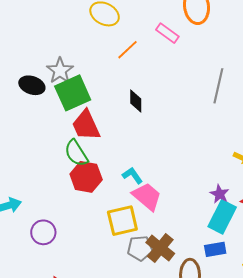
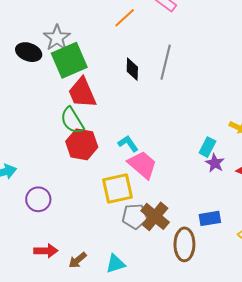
gray line: (218, 86) -> (166, 62), moved
cyan rectangle: (222, 217) -> (207, 147), moved, size x0.6

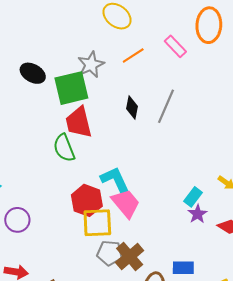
gray star: (57, 38) -> (91, 65), moved
red hexagon: (82, 144) -> (87, 200), moved
cyan L-shape: (128, 144) -> (115, 180), size x1.5

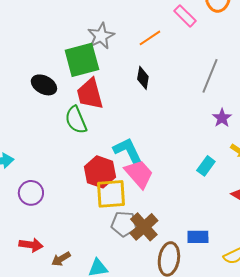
orange line: (133, 55) -> (150, 38), moved
black ellipse: (33, 73) -> (44, 85), moved
gray line: (166, 106) -> (210, 76), moved
purple star: (198, 214) -> (222, 118), moved

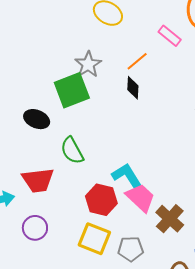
black diamond: (143, 78) -> (133, 88), moved
red trapezoid: (90, 94) -> (38, 180), moved, turned -76
yellow square: (111, 194) -> (94, 239), moved, turned 32
brown cross: (144, 227) -> (170, 219), moved

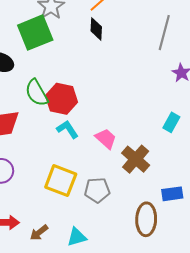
cyan L-shape: (127, 176) -> (67, 129), moved, size x0.7
pink trapezoid: (140, 198) -> (106, 139), size x0.7
red hexagon: (101, 200) -> (62, 99), moved

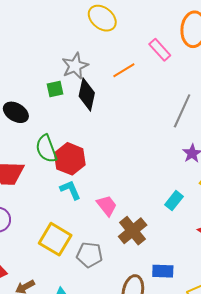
black diamond: (96, 29) -> (87, 95), moved, size x1.4
green square: (35, 33) -> (55, 89), size x0.5

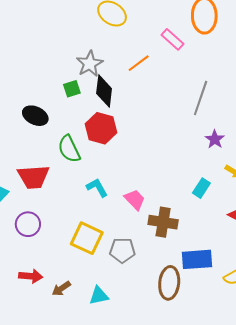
red hexagon: (70, 159) -> (101, 128), moved
brown cross: (133, 231) -> (163, 222), turned -36
blue rectangle: (163, 271) -> (197, 259), size x1.4

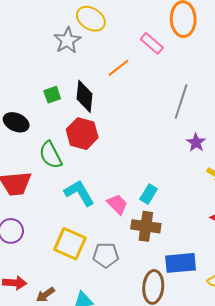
gray star: (90, 64) -> (67, 40), moved
cyan L-shape: (97, 188) -> (79, 193), size x1.4
cyan rectangle: (201, 188) -> (149, 194), moved

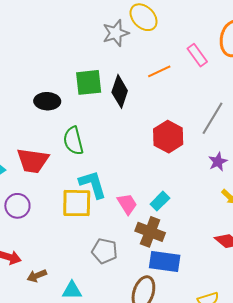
green square: (52, 95) -> (89, 82), size x1.6
black ellipse: (16, 122) -> (47, 101), turned -35
red hexagon: (82, 134) -> (168, 137), moved
yellow square: (70, 244) -> (77, 203), moved, turned -36
blue rectangle: (181, 263) -> (165, 262), moved

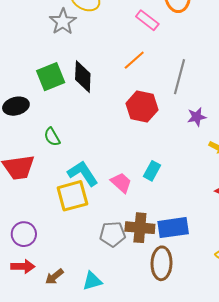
orange line: (159, 71) -> (134, 60), moved
green semicircle: (73, 141) -> (52, 137), size x0.7
purple star: (218, 162) -> (197, 117), turned 30
purple circle: (17, 206) -> (24, 234), moved
brown cross: (150, 232) -> (140, 228), moved

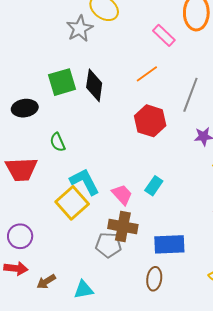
yellow square: (72, 196) -> (72, 203), turned -32
brown cross: (140, 228) -> (123, 227), moved
brown ellipse: (161, 263) -> (154, 279), size x0.7

